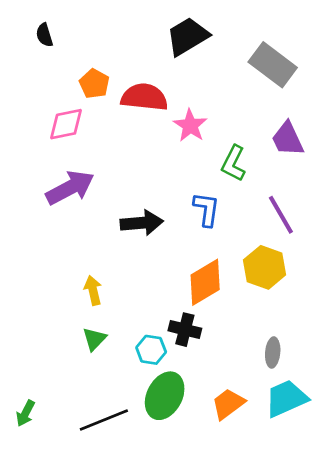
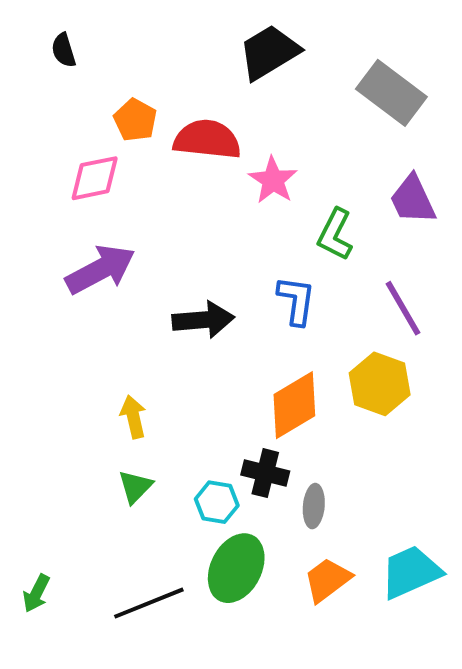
gray ellipse: (273, 352) -> (314, 506), moved

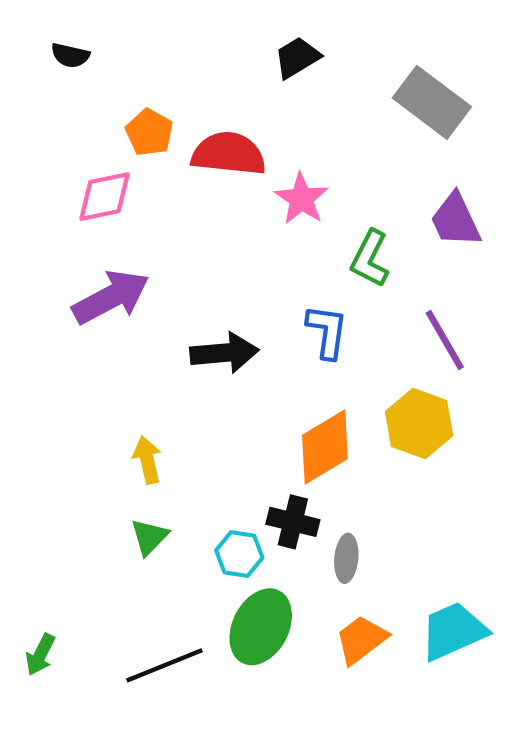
black semicircle: (64, 50) -> (70, 55), turned -60
black trapezoid: (269, 52) -> (297, 57), size x0.7

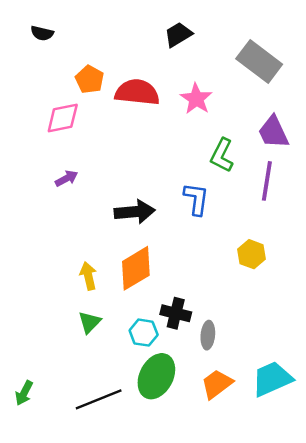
pink star: (301, 199) -> (196, 99), moved
purple arrow: (111, 297) -> (67, 178), size x0.5
purple line: (445, 340) -> (267, 181), moved, turned 39
yellow hexagon: (419, 423) -> (251, 254), size x0.7
orange diamond: (325, 447) -> (136, 268), moved

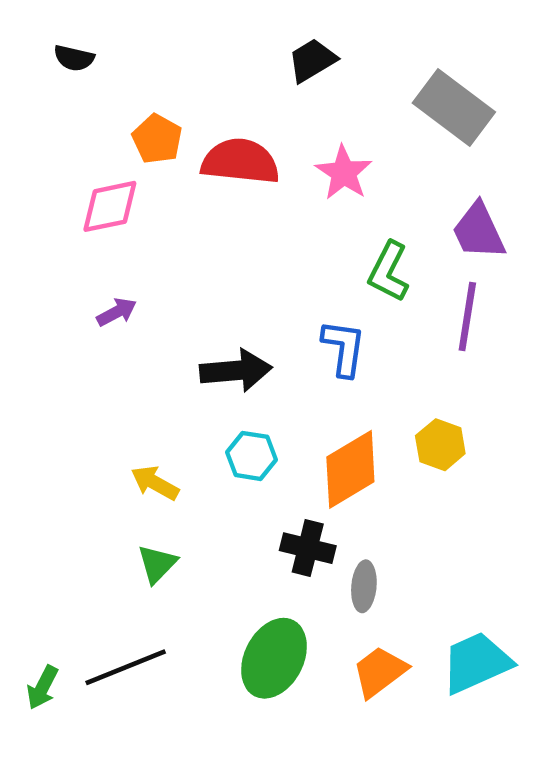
orange diamond: (136, 268) -> (350, 469), moved
yellow arrow: (88, 276) -> (155, 483), turned -48
cyan hexagon: (144, 333) -> (252, 456), moved
black line: (99, 399) -> (126, 667), moved

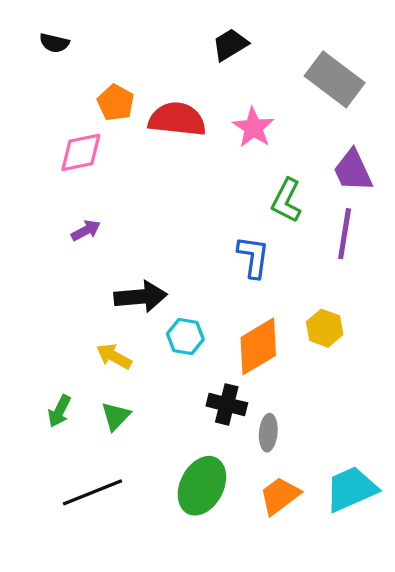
black arrow: (236, 371) -> (141, 297), moved
green arrow: (42, 687) -> (59, 411), moved

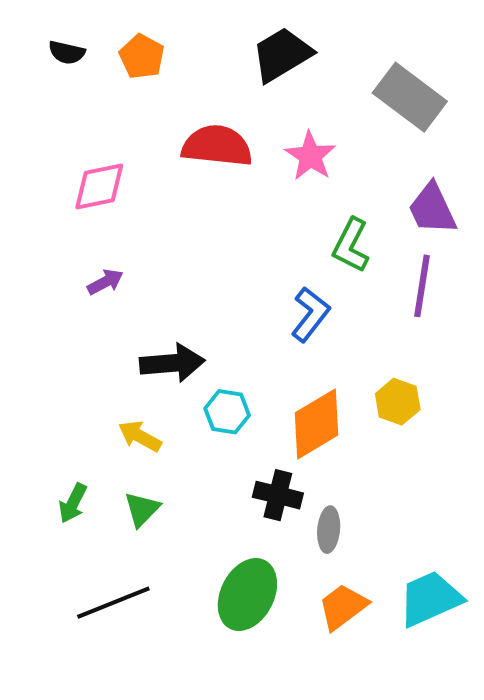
black trapezoid: (230, 45) -> (282, 54), size x1.4
orange pentagon: (116, 103) -> (142, 56), moved
blue L-shape: (253, 257) -> (310, 314), turned 30

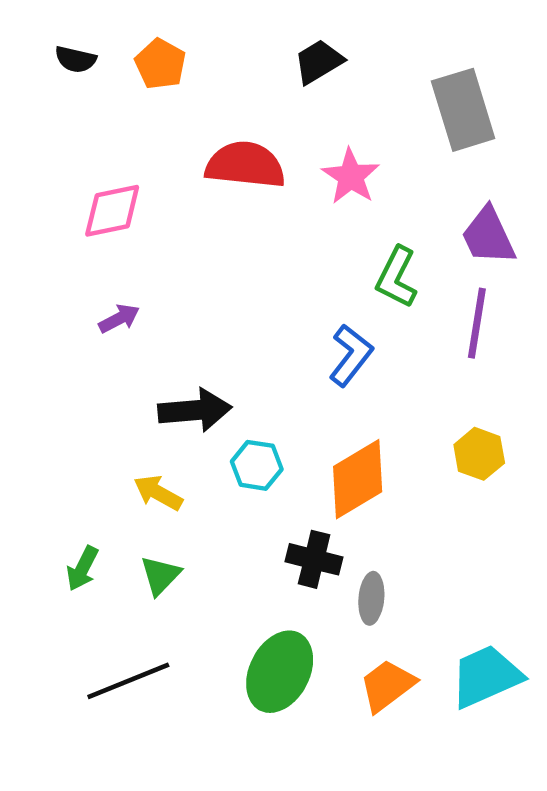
black trapezoid: (282, 54) -> (319, 62), size x0.7
gray rectangle: (410, 97) -> (463, 110), turned 36
yellow hexagon: (398, 402) -> (479, 454), moved

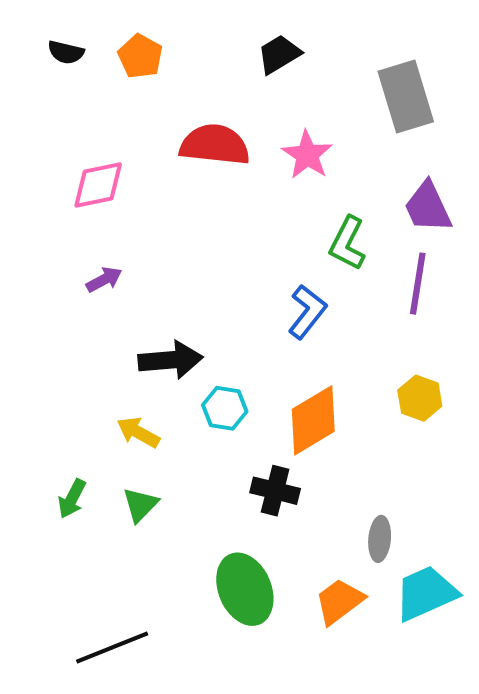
gray ellipse: (371, 598) -> (380, 539), moved
green ellipse: (280, 672) -> (245, 589), turned -50
black line: (128, 681) -> (112, 648), moved

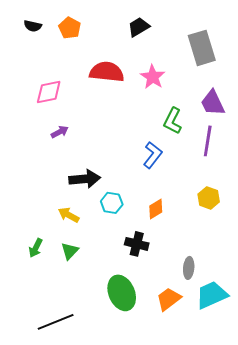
purple arrow: (104, 280) -> (60, 132), moved
orange diamond: (313, 420) -> (156, 209), size x0.6

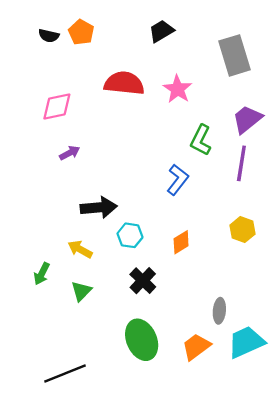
black semicircle: (33, 26) -> (49, 36), moved
purple trapezoid: (213, 103) -> (247, 119), turned 76
black cross: (137, 244) -> (143, 281), moved, turned 30
green arrow: (36, 248) -> (42, 274), moved

